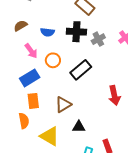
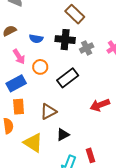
red arrow: (114, 95) -> (100, 105), turned 78
black triangle: (79, 127) -> (63, 135), turned -32

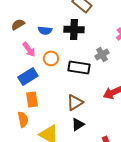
gray cross: (87, 48) -> (102, 54), moved
black rectangle: (68, 78) -> (79, 67), turned 50
brown triangle: (48, 112) -> (75, 102), moved

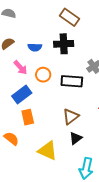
orange semicircle: (23, 119) -> (11, 139), moved, turned -35

